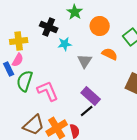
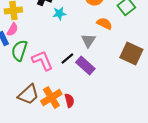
gray triangle: (85, 61) -> (88, 40), moved
black line: (87, 111) -> (67, 58), moved

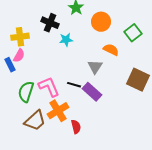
green semicircle: (19, 50) -> (26, 92), moved
black line: (67, 58) -> (74, 85), turned 56
orange cross: (51, 98) -> (58, 111), moved

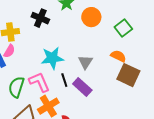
cyan star: (66, 40) -> (52, 58), moved, size x1.6
orange semicircle: (111, 50) -> (118, 56), moved
black line: (74, 85) -> (64, 80), turned 56

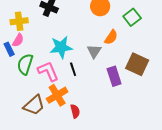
orange semicircle: (118, 56) -> (111, 37), moved, turned 98
green semicircle: (16, 87) -> (25, 64), moved
purple rectangle: (82, 87) -> (114, 76), moved, turned 30

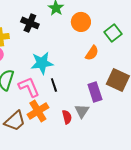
gray triangle: (94, 51) -> (82, 111), moved
red semicircle: (75, 111) -> (67, 117), moved

